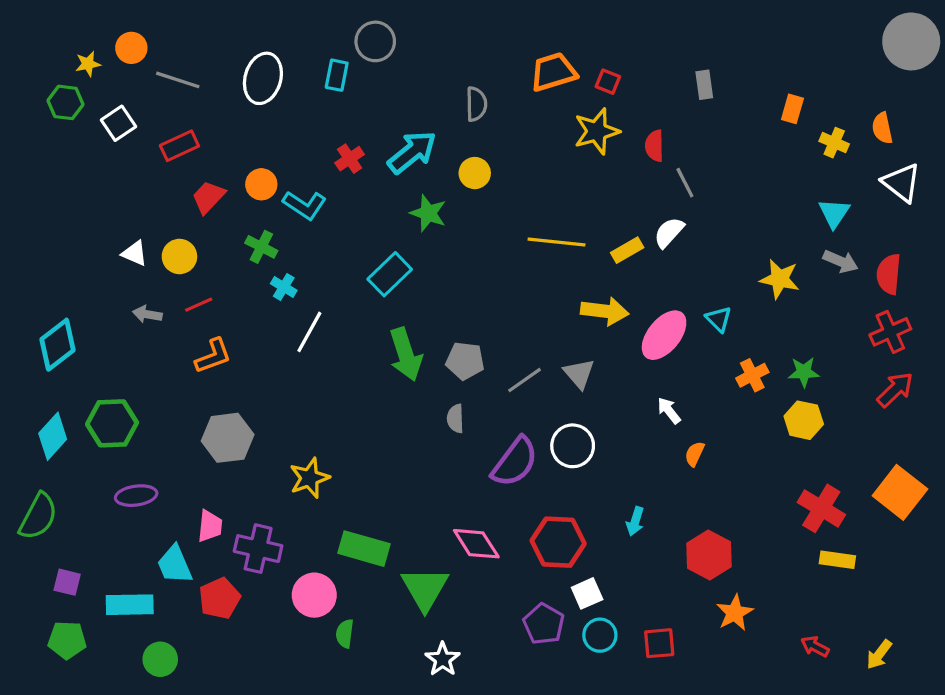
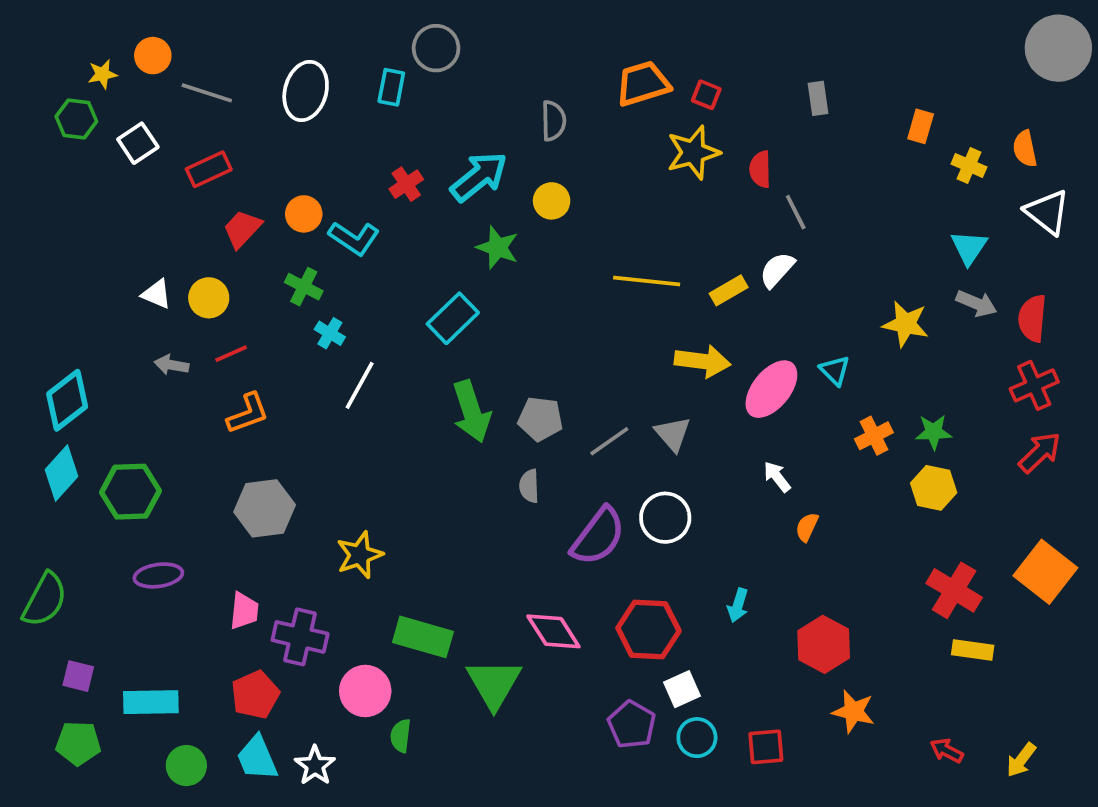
cyan diamond: (53, 436) -> (61, 473), moved
cyan trapezoid: (175, 565) -> (257, 758), moved
orange star: (735, 613) -> (853, 711), turned -30
white star: (443, 659) -> (315, 766), moved

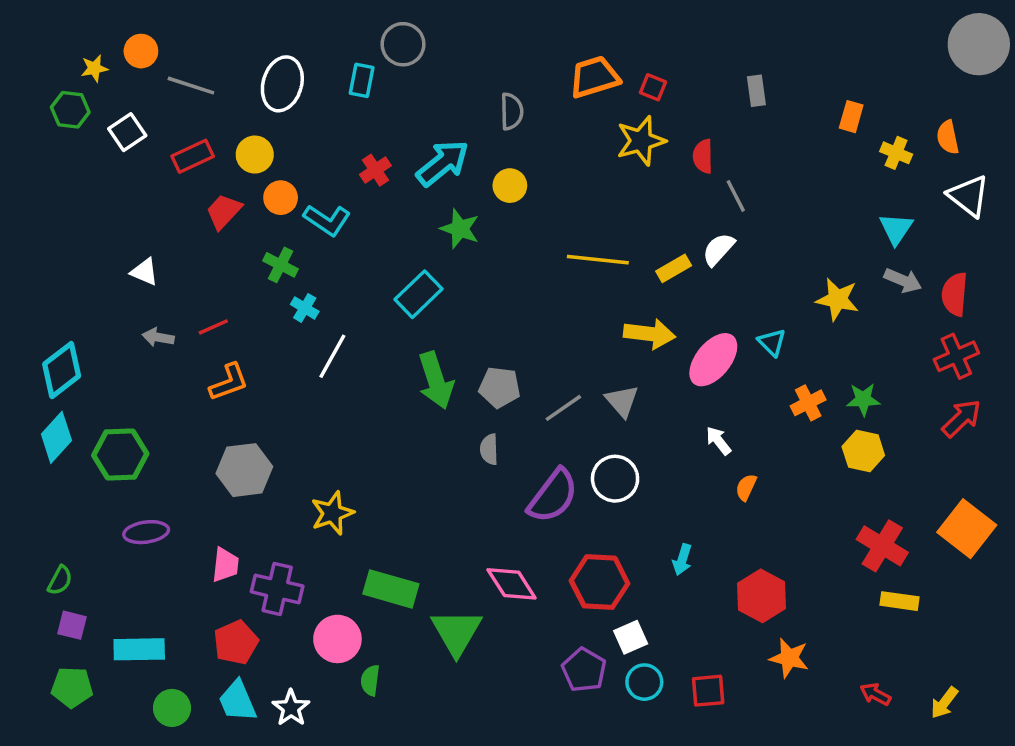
yellow circle: (209, 298) -> (255, 155), moved
green semicircle: (45, 600) -> (60, 580), moved, size x0.6

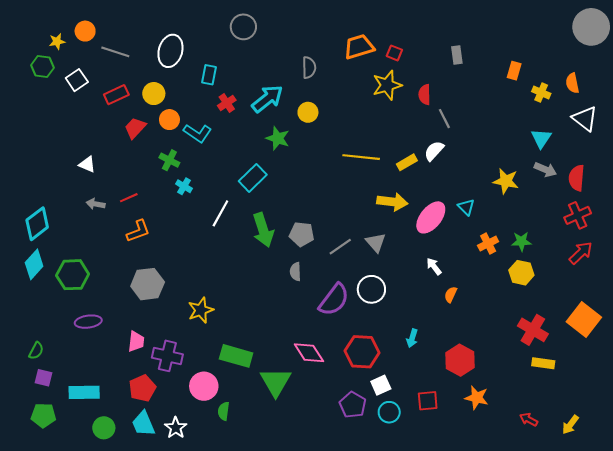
cyan rectangle: (362, 80) -> (209, 75), moved
white line: (332, 356) -> (220, 213), moved
red square: (708, 691) -> (428, 401), moved

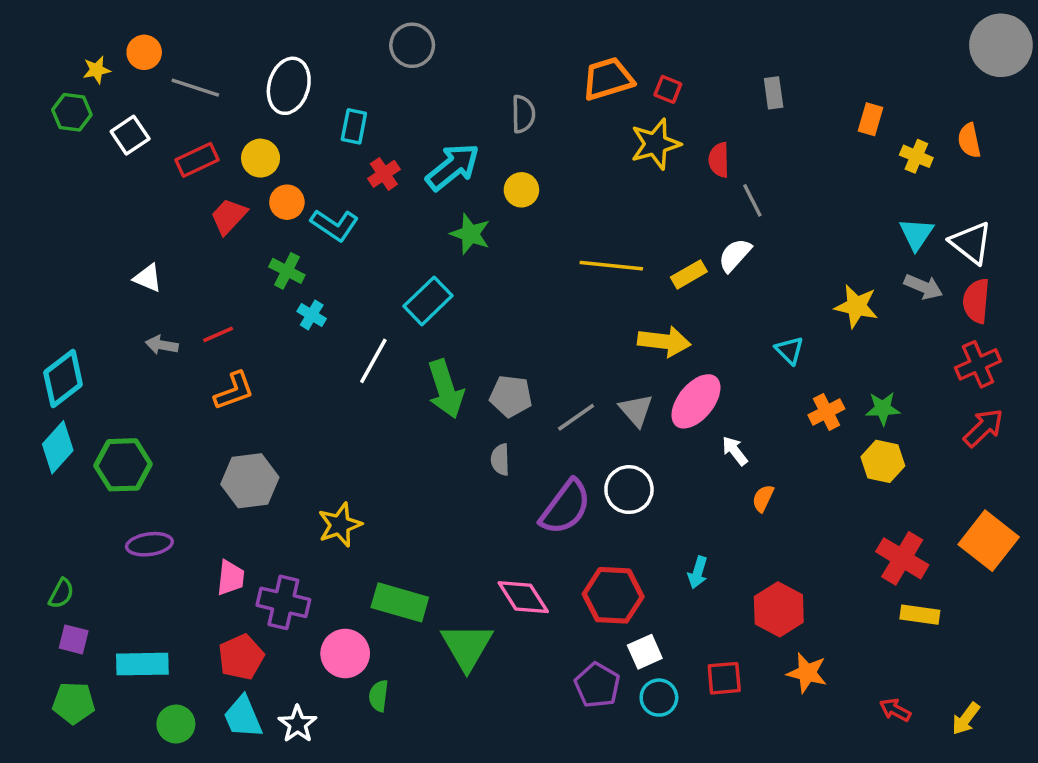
white triangle: (585, 119) -> (971, 243), moved
pink ellipse: (431, 217) -> (696, 401), moved

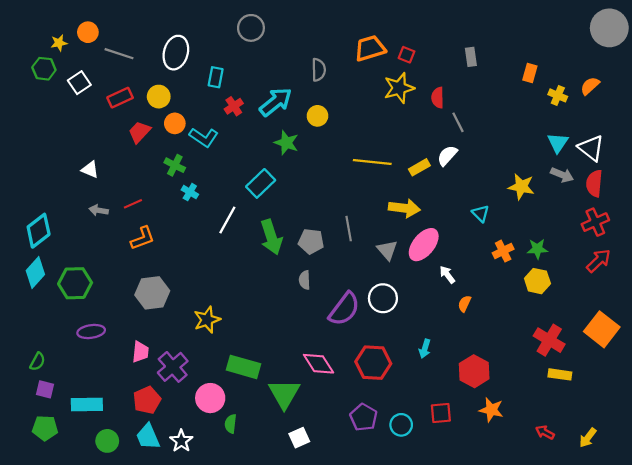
orange semicircle: (969, 140) -> (590, 86), turned 60
gray line: (576, 417) -> (349, 229), moved, turned -65
purple cross: (283, 602) -> (173, 367), turned 36
white square: (645, 652) -> (299, 438), moved

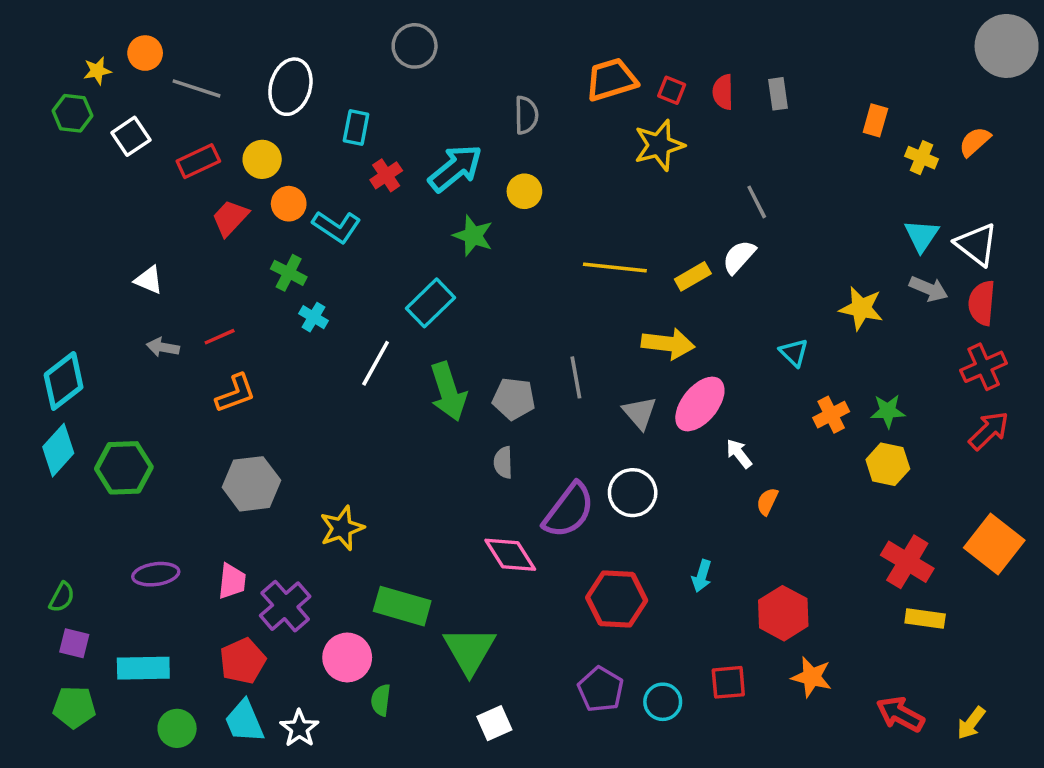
red semicircle: (438, 98) -> (723, 92), moved
purple ellipse: (91, 331) -> (156, 574), moved
pink diamond: (319, 364) -> (510, 555), moved
red arrow: (545, 432) -> (900, 714), size x1.5

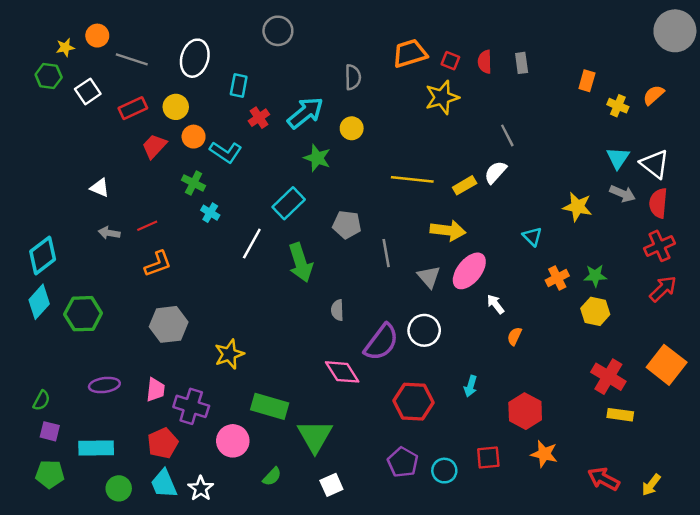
gray pentagon: (514, 399) -> (347, 225), moved
purple cross: (285, 606) -> (191, 406), turned -32
green semicircle: (381, 700) -> (272, 477), moved, turned -144

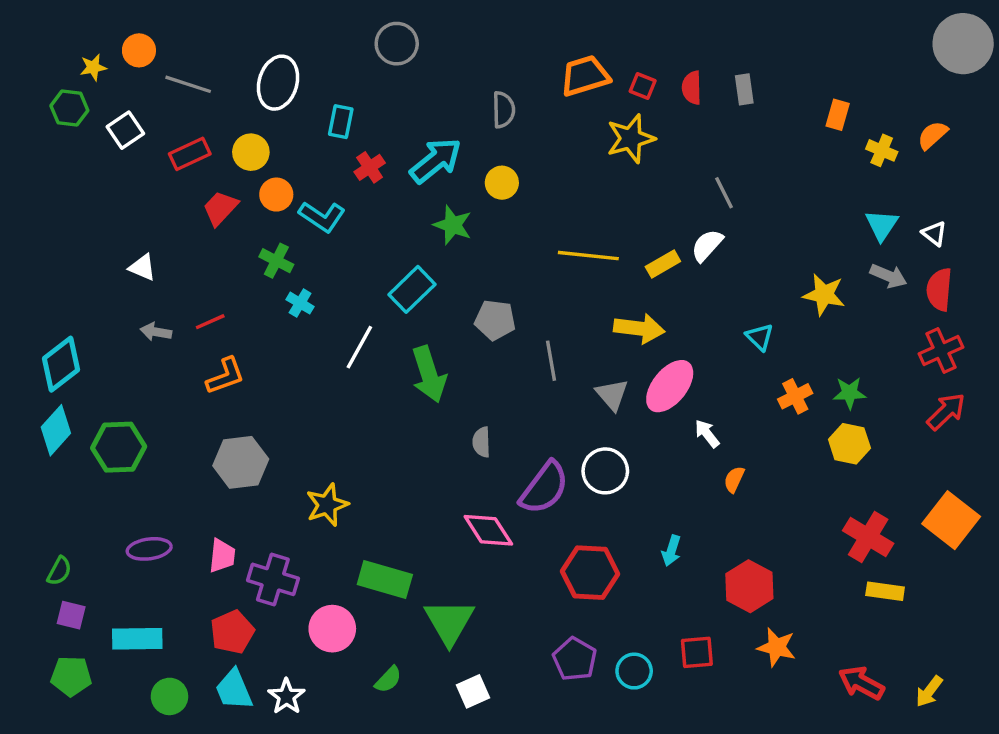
white triangle: (655, 164) -> (934, 234), size x0.6

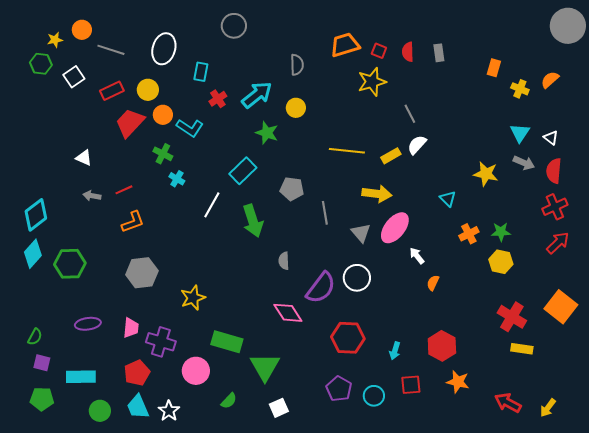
gray line: (724, 193) -> (410, 114), moved
red trapezoid: (220, 208) -> (130, 123), size x1.4
cyan arrow: (671, 551) -> (395, 351), moved

